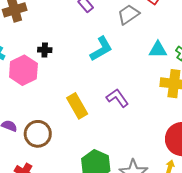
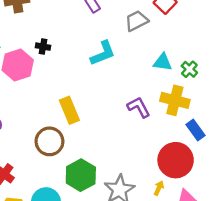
purple L-shape: (117, 98) -> (139, 107), moved
brown circle: (38, 134) -> (49, 141), moved

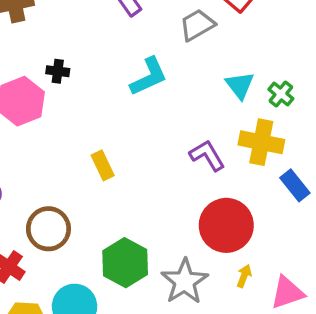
cyan triangle: (163, 62) -> (240, 85), turned 48
yellow rectangle: (69, 110) -> (103, 165), size x0.7
brown circle: (49, 141) -> (48, 229), moved
red circle: (176, 160) -> (226, 225), moved

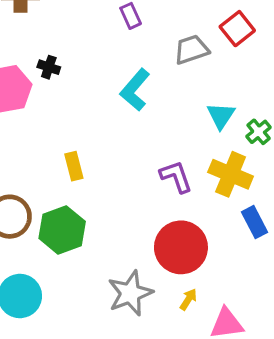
cyan L-shape: (149, 77) -> (135, 90), turned 144
green hexagon: (125, 263) -> (62, 230), moved

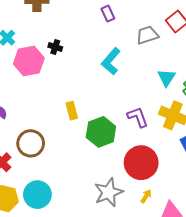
green hexagon: (62, 230) -> (101, 132), moved

